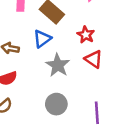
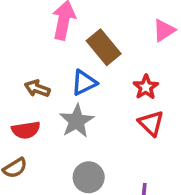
gray star: (58, 65) -> (77, 121), moved

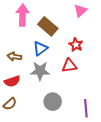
gray star: (77, 121) -> (40, 71), turned -30
red triangle: (151, 123) -> (69, 66), moved, turned -42

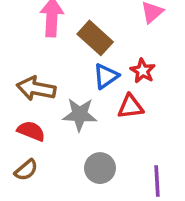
blue triangle: (40, 48) -> (106, 76), moved
brown arrow: (14, 57) -> (36, 88), size x1.5
red semicircle: (12, 81) -> (31, 131), turned -140

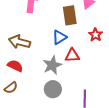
brown rectangle: (95, 38) -> (70, 15), moved, turned 36
red star: (143, 71) -> (96, 35), moved
gray star: (80, 114) -> (52, 65), moved, turned -30

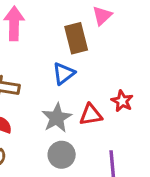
red star: (96, 35) -> (122, 101), moved
red triangle: (72, 55) -> (91, 115), moved

